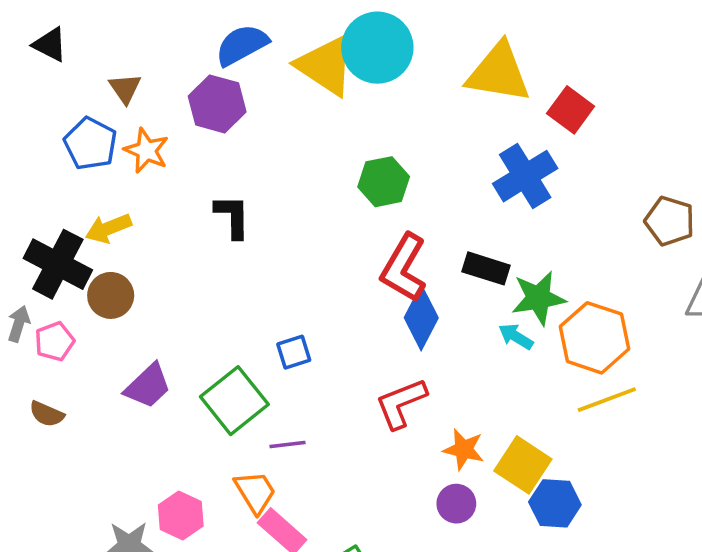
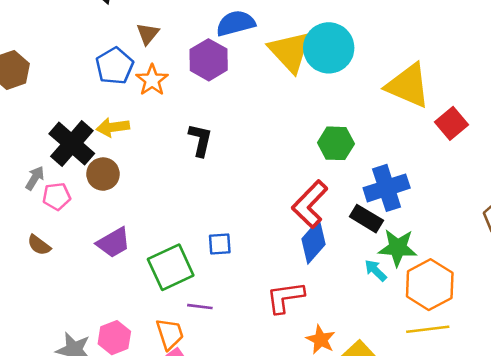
blue cross: (525, 176) -> (387, 188), moved
green hexagon: (384, 182) -> (336, 143), moved

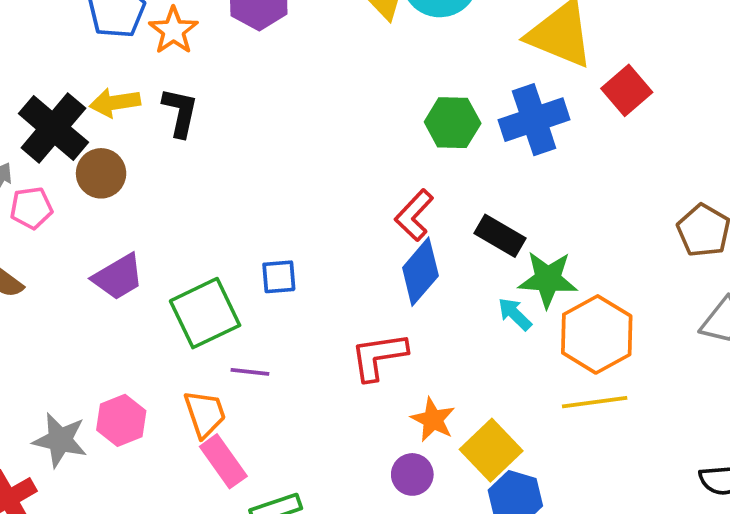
black L-shape: (200, 140) -> (180, 112), moved
blue cross: (387, 188) -> (534, 120), moved
red L-shape: (310, 204) -> (414, 215), size x0.7

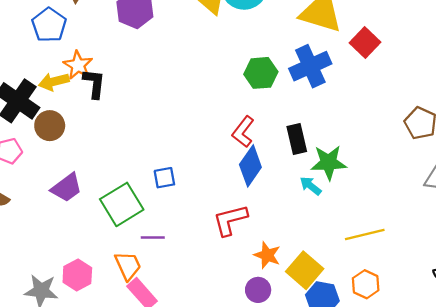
orange star: (173, 31) -> (78, 65), moved
black rectangle: (500, 236) -> (297, 139), turned 52
orange hexagon: (597, 334) -> (366, 284), moved, size x0.6

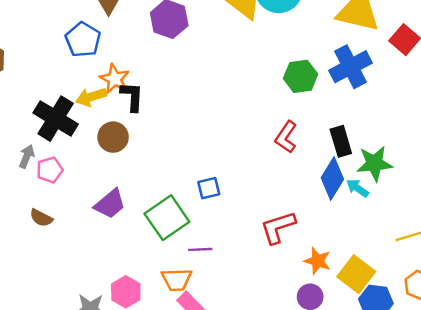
brown circle: (50, 126) -> (113, 137), moved
blue diamond: (250, 166) -> (332, 178), moved
orange trapezoid: (128, 266) -> (177, 280), turned 116

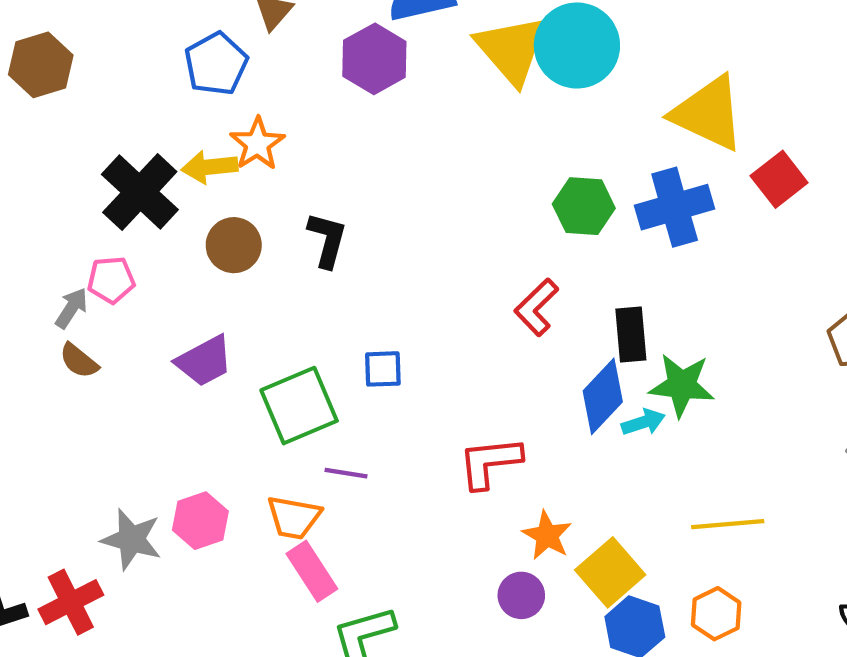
black L-shape: (132, 97) -> (327, 240), moved
gray arrow: (27, 156) -> (71, 308), moved
cyan arrow: (358, 188) -> (643, 422), turned 115

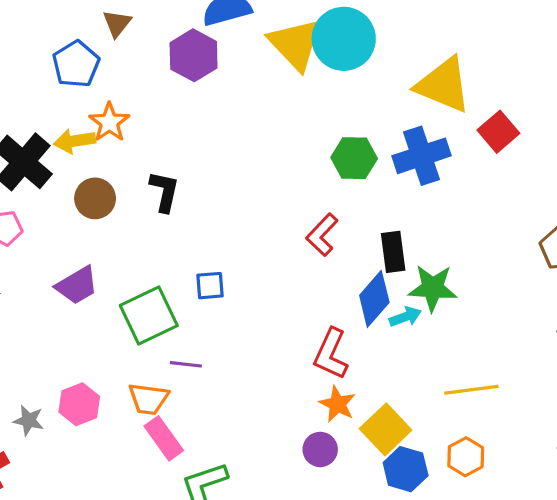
red L-shape: (490, 462) -> (331, 354), moved, turned -57
gray star: (131, 539) -> (29, 420), size x0.7

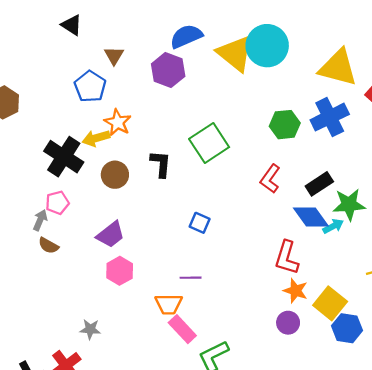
black rectangle: (393, 252) -> (319, 184), turned 72
blue square: (210, 286) -> (200, 223), turned 36
blue diamond: (374, 299) -> (311, 217), turned -69
green square: (149, 316) -> (209, 143), moved
pink hexagon: (79, 404) -> (120, 271), moved

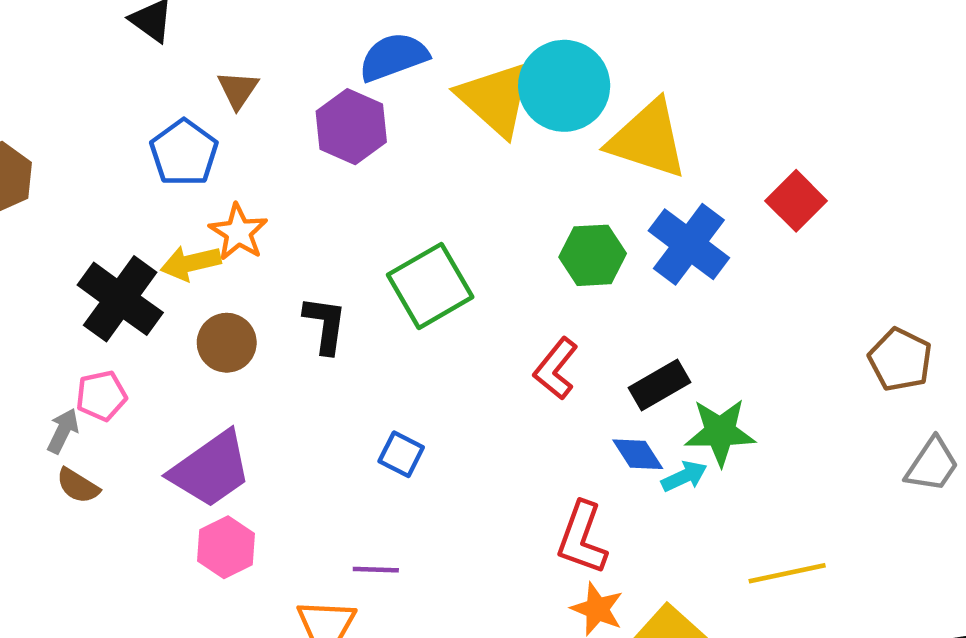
yellow triangle: (338, 68) -> (648, 139), moved
blue cross: (330, 117) -> (689, 244), turned -30
blue diamond: (311, 217) -> (638, 454), size x0.7
purple trapezoid: (111, 235) -> (211, 469), size x1.4

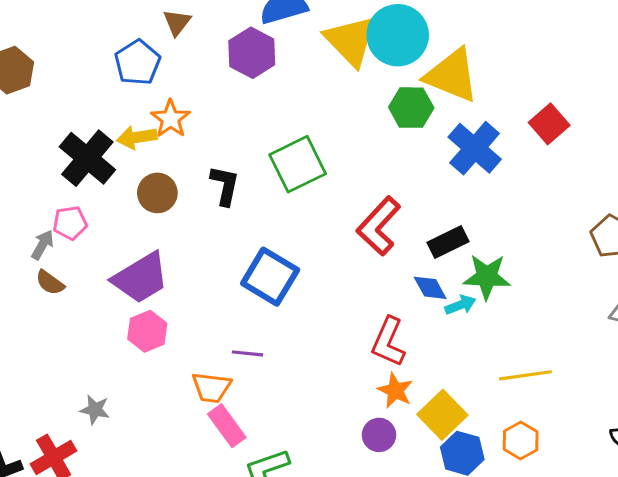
green hexagon: (593, 255) -> (411, 108), moved
red L-shape: (556, 369) -> (379, 226), size x1.4
blue square: (401, 454) -> (270, 277), size x1.8

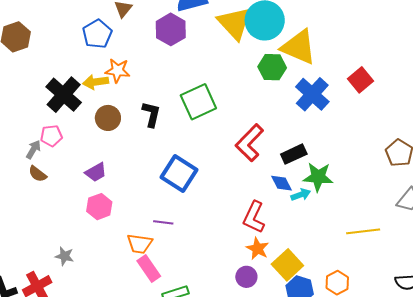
orange star: (170, 119) -> (118, 71), turned -30
purple trapezoid: (141, 278) -> (96, 172), size x0.6
yellow line: (525, 375) -> (363, 231), moved

